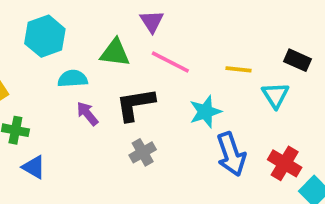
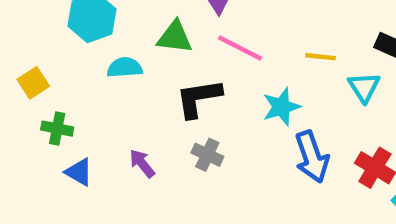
purple arrow: (87, 114) -> (142, 163), moved
gray cross: (143, 152) -> (207, 155), turned -35

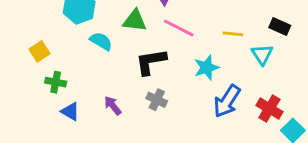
cyan semicircle: (125, 68) -> (101, 41), turned 35
blue arrow: (312, 157) -> (227, 101), turned 52

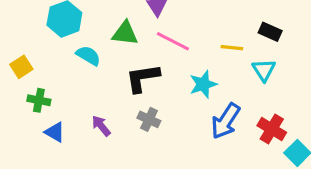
black rectangle: (280, 27) -> (270, 32), moved

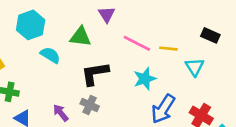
black rectangle: (270, 32) -> (210, 35), moved
pink line: (173, 41) -> (137, 43), moved
gray cross: (149, 119) -> (90, 105), moved

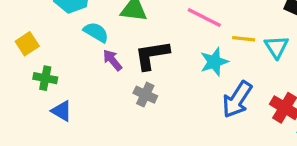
yellow line: (168, 49) -> (244, 39), moved
purple arrow: (61, 113) -> (112, 60), moved

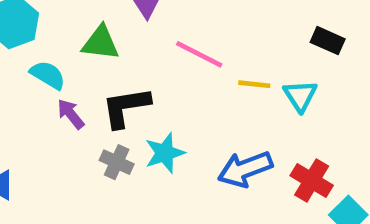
cyan star: (214, 62) -> (165, 153), moved
blue arrow: (237, 99) -> (245, 169), turned 36

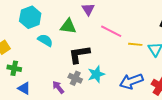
purple arrow: (71, 114) -> (58, 87), moved

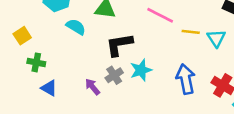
gray cross: (75, 78) -> (114, 75), turned 32
blue arrow: (131, 81) -> (186, 79), turned 100

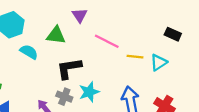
cyan triangle: (216, 38) -> (159, 62), turned 30
gray cross: (114, 75) -> (64, 97), turned -35

